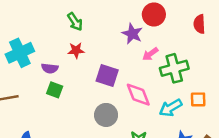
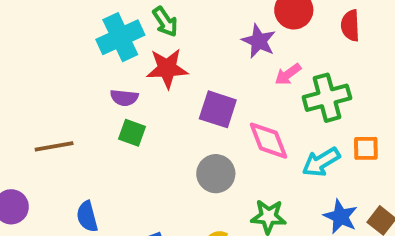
red semicircle: (199, 24) -> (350, 26), moved
red star: (76, 50) -> (167, 68), size x1.5
cyan cross: (20, 53) -> (120, 37), moved

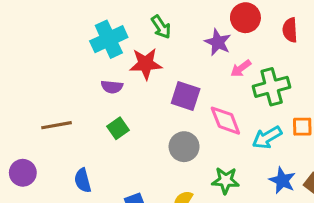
green arrow: (165, 22) -> (161, 27), moved
green square: (132, 133) -> (118, 128), moved, turned 35

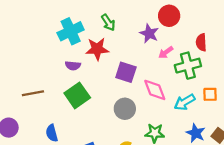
red semicircle: (290, 30) -> (201, 42), moved
green square: (118, 128) -> (77, 95), size x1.6

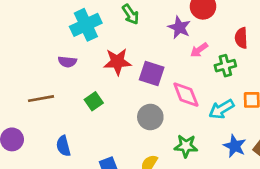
red star: (97, 49) -> (117, 62), moved
purple semicircle: (73, 66) -> (67, 62), moved
green cross: (188, 66) -> (225, 66), size x0.7
green square: (77, 95) -> (94, 101), size x0.6

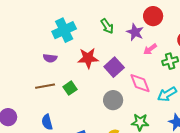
green arrow: (131, 14) -> (107, 26), moved
purple square: (152, 74) -> (114, 67), turned 30
brown line: (41, 99) -> (45, 86), moved

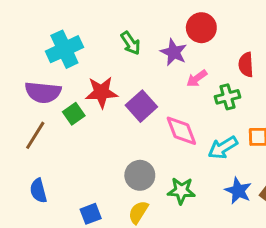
purple semicircle: (50, 58) -> (43, 92), size x1.6
brown line: (45, 86) -> (35, 135), turned -48
green square: (70, 88) -> (74, 114), moved
gray circle: (113, 100) -> (140, 175), moved

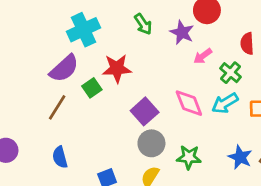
purple semicircle: (43, 92) -> (64, 68), turned -48
green cross: (227, 97) -> (230, 73), turned -35
purple square: (141, 106) -> (145, 111), moved
cyan arrow: (223, 148) -> (225, 103), moved

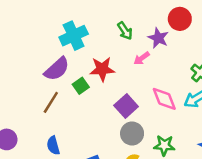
pink arrow: (203, 56) -> (142, 58), moved

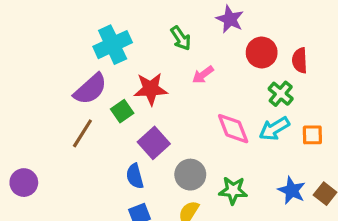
red circle: (180, 19) -> (262, 52), moved
purple star: (158, 38) -> (230, 19), moved
purple square: (126, 106) -> (154, 143), moved
blue semicircle: (53, 145) -> (135, 176), moved

